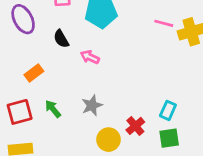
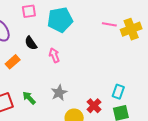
pink arrow: (90, 57) -> (54, 55), turned 48
orange rectangle: (34, 73) -> (13, 62), moved

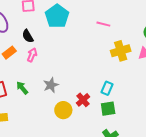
cyan pentagon: (60, 20) -> (57, 16), turned -30
yellow cross: (131, 29) -> (121, 51), moved
pink arrow: (54, 55) -> (32, 55), moved, turned 40

